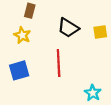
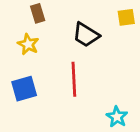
brown rectangle: (30, 11) -> (38, 13), turned -32
yellow square: (100, 32) -> (126, 17), moved

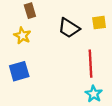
yellow square: (126, 17) -> (99, 23), moved
red line: (74, 79) -> (90, 64), moved

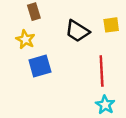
blue square: (19, 71) -> (40, 66), moved

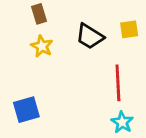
yellow star: (25, 39) -> (42, 46), moved
blue square: (40, 66) -> (26, 110), moved

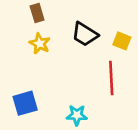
yellow square: (129, 29) -> (122, 41), moved, turned 30
cyan star: (122, 122) -> (77, 115), moved, turned -30

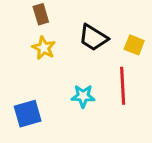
cyan star: (77, 115) -> (83, 96), moved

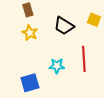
yellow square: (134, 45) -> (94, 20), moved
blue square: (28, 114) -> (30, 83), moved

